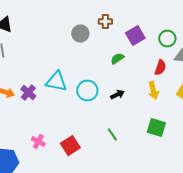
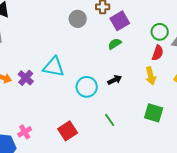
purple square: (135, 36) -> (120, 21), moved
green circle: (167, 39) -> (160, 32), moved
cyan circle: (87, 91) -> (87, 87), moved
pink cross: (38, 142) -> (25, 132), moved, turned 32

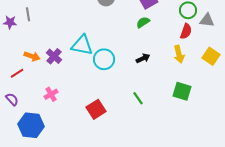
cyan circle: (87, 87) -> (104, 59), moved
pink cross: (25, 132) -> (51, 94), moved

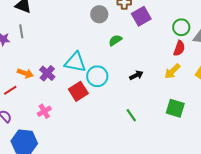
green semicircle: (143, 22) -> (115, 40), moved
yellow arrow: (179, 54) -> (172, 71), turned 60
red square: (96, 109) -> (78, 91), moved

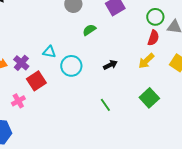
cyan triangle: (75, 62) -> (49, 52), size x0.6
red square: (78, 91) -> (36, 81), moved
green square: (175, 108) -> (149, 98), turned 30

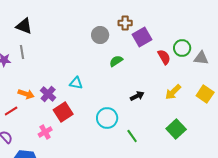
red semicircle: (153, 38) -> (164, 57), moved, turned -49
cyan circle: (71, 66) -> (107, 118), moved

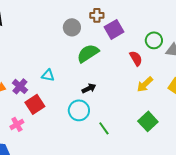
red semicircle: (164, 57) -> (136, 58), moved
green semicircle: (116, 61) -> (88, 53), size x1.6
black arrow: (137, 96) -> (89, 88), moved

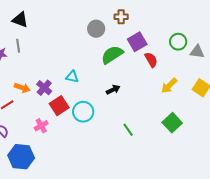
purple square: (114, 29) -> (137, 42), moved
red semicircle: (136, 58) -> (151, 60), moved
cyan circle: (79, 110) -> (83, 112), moved

